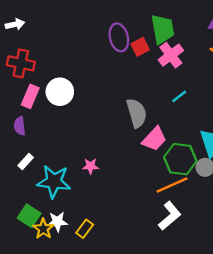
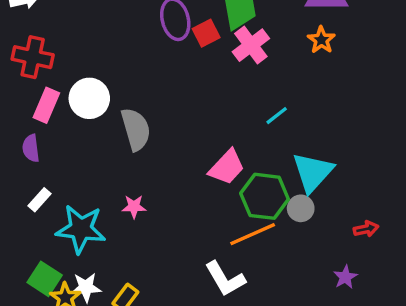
cyan line: (179, 96) -> (277, 116), moved
gray semicircle: (137, 113) -> (136, 129), moved
white L-shape: (170, 216) -> (225, 279), moved, turned 100

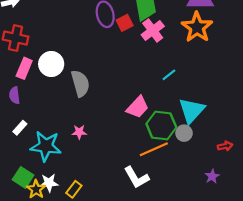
orange star: (321, 40) -> (197, 27), size x1.8

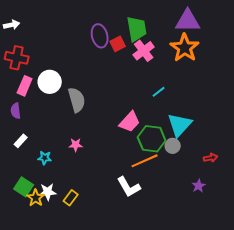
cyan star: (46, 146) -> (45, 158), size x0.5

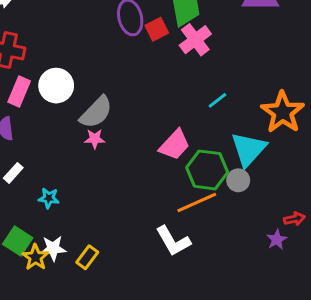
orange star: (185, 48) -> (283, 112), moved
gray semicircle: (77, 100) -> (96, 112), turned 60
pink star: (76, 145) -> (95, 139), moved
red arrow: (211, 158) -> (294, 219), moved

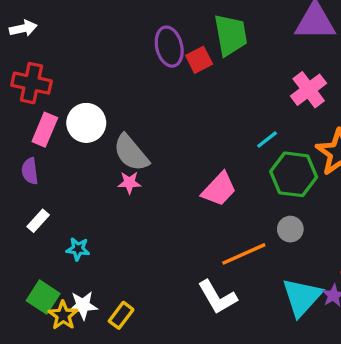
pink cross: (195, 40) -> (309, 90), moved
gray semicircle: (96, 112) -> (131, 153), turned 96
cyan triangle: (249, 149) -> (302, 297), moved
green hexagon: (207, 170) -> (294, 174), moved

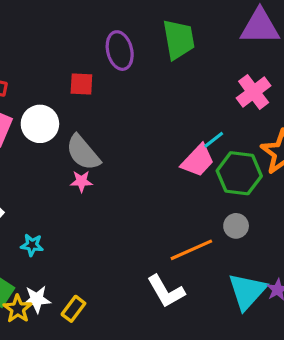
red square: (199, 60) -> (81, 84), moved, turned 30
pink trapezoid: (219, 189) -> (198, 161), moved

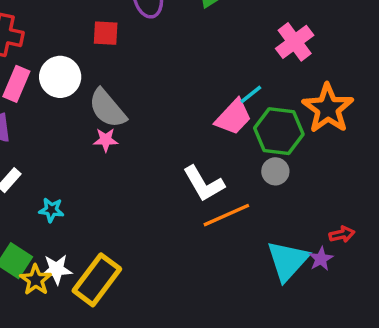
gray circle: (236, 226) -> (275, 171), moved
white L-shape: (166, 291) -> (204, 184), moved
yellow rectangle: (73, 309) -> (97, 280), size x1.8

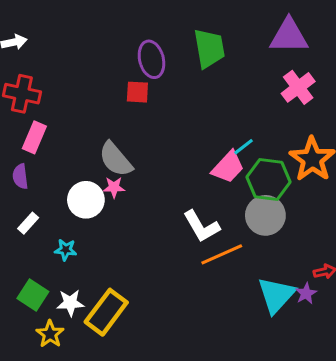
red square: (106, 33) -> (137, 92), moved
pink cross: (295, 42) -> (298, 87), moved
white circle: (60, 77) -> (86, 200), moved
gray circle: (275, 171) -> (265, 215), size x1.6
yellow star: (36, 280) -> (50, 334), moved

